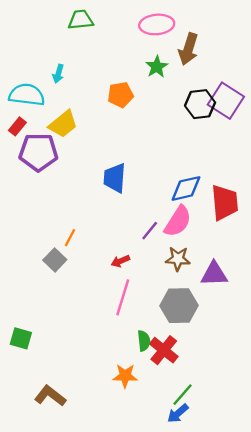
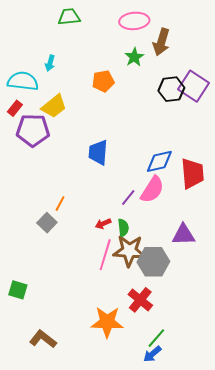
brown star: (178, 259) -> (129, 251), moved, size x1.5
green semicircle: (144, 341) -> (123, 228), moved
orange star: (125, 376) -> (107, 322), size x1.5

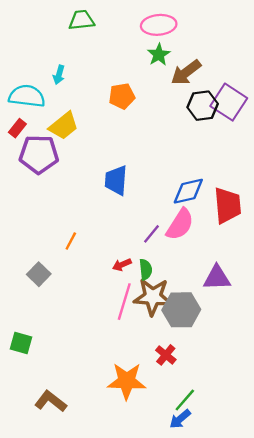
brown arrow: (161, 42) -> (186, 72), moved, turned 36
green star: (134, 57) -> (159, 55), moved
gray square: (47, 223) -> (39, 274), moved
red cross: (140, 300) -> (166, 355), size x0.7

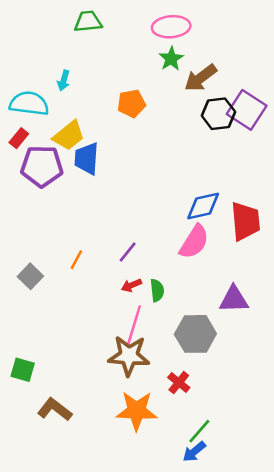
blue trapezoid: (116, 180) -> (87, 159), moved
purple line: (152, 234) -> (128, 252), moved
gray square: (39, 274) -> (30, 276), moved
brown star: (153, 297) -> (129, 356), moved
brown L-shape: (51, 401) -> (55, 409), moved

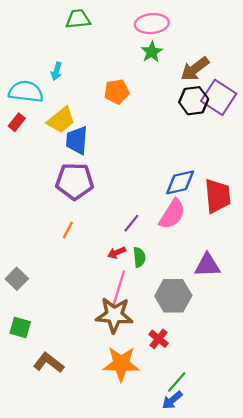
brown arrow: (201, 78) -> (195, 69), moved
purple pentagon: (42, 166) -> (75, 181), moved
purple line: (128, 252) -> (131, 223), moved
gray square: (30, 276) -> (17, 279), moved

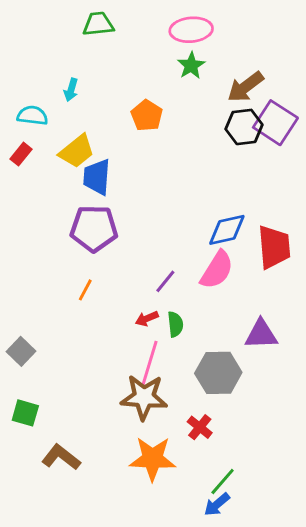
cyan semicircle: (26, 92) -> (32, 116), size x0.7
orange pentagon: (117, 92) -> (147, 116), turned -30

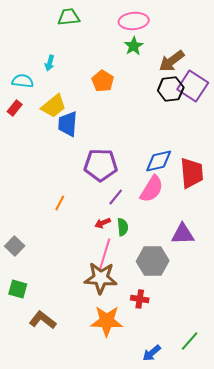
purple pentagon: (94, 228) -> (101, 165), moved
red cross: (200, 427) -> (140, 299), turned -30
green line: (223, 482) -> (190, 341), moved

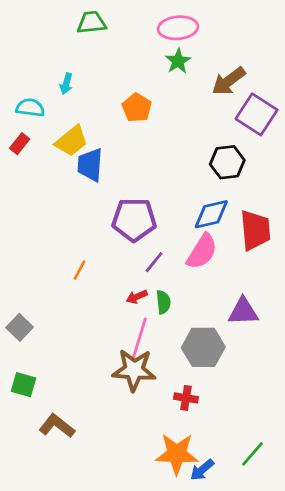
black hexagon: (171, 89) -> (227, 162), moved
orange star: (107, 321) -> (177, 454), moved

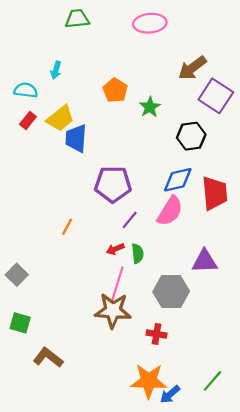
green star: (178, 61) -> (150, 107), moved
red rectangle: (20, 144) -> (28, 120), moved

